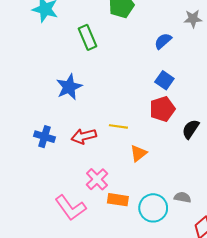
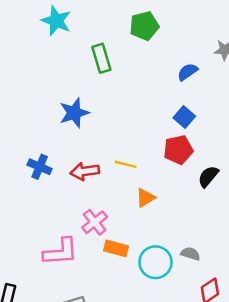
pink L-shape: (70, 208) -> (61, 252), turned -64

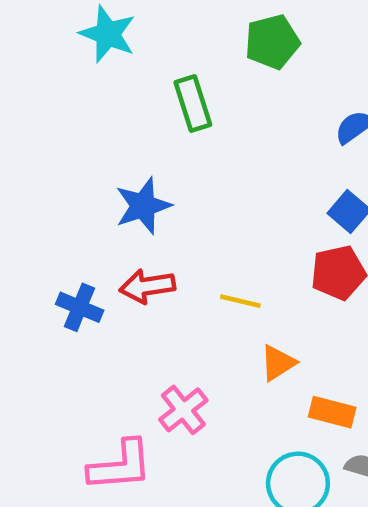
red arrow: (85, 171) -> (147, 286), moved
orange rectangle: (116, 248) -> (332, 412), moved

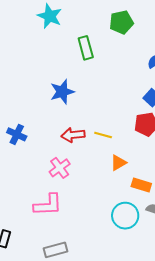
red arrow: (147, 286) -> (73, 135), moved
blue cross: (80, 307) -> (17, 134), moved
pink cross: (183, 410) -> (60, 168), moved

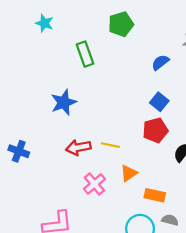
cyan star: (50, 16) -> (44, 23), size x0.7
pink cross: (60, 168) -> (94, 184), moved

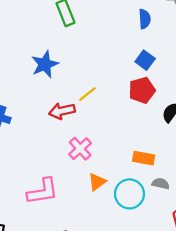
blue semicircle: (160, 62) -> (145, 19), turned 126
yellow line: (110, 145) -> (87, 94), moved, turned -48
orange triangle: (129, 173) -> (97, 182), moved

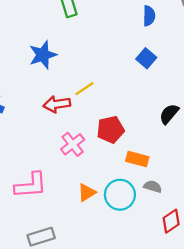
red pentagon: (142, 90) -> (110, 130), moved
orange triangle: (97, 182) -> (87, 192), moved

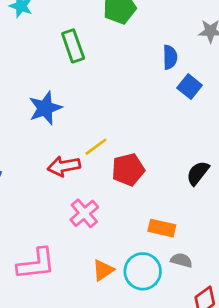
blue square: (146, 58) -> (190, 87), moved
red pentagon: (110, 130) -> (128, 170), moved

